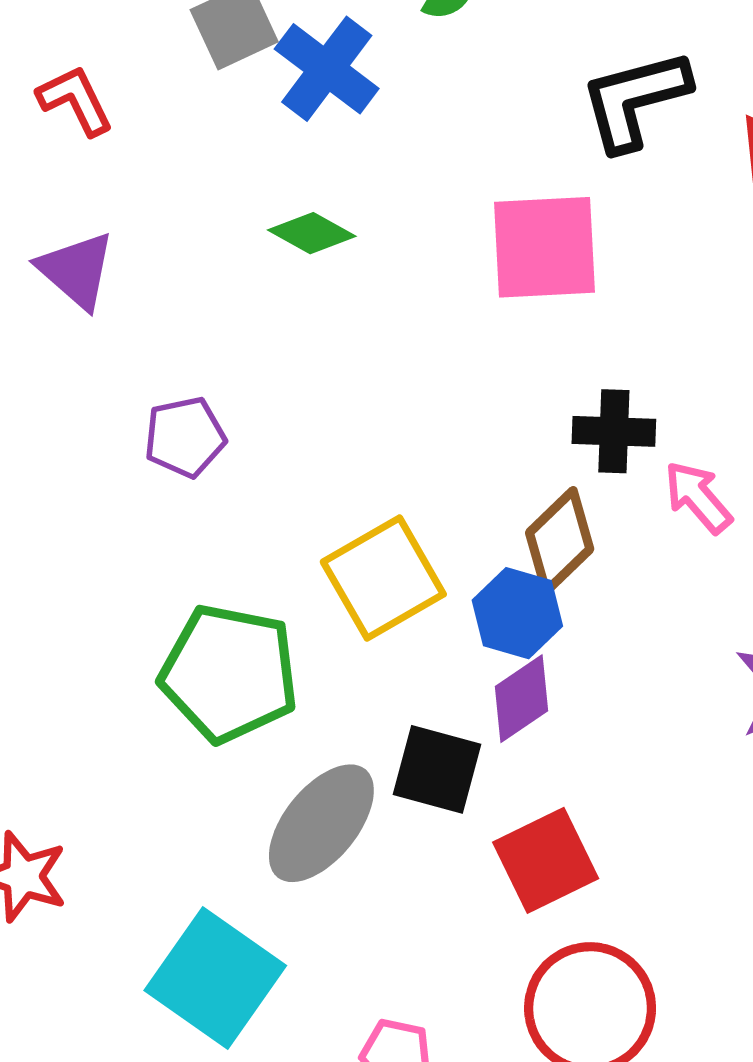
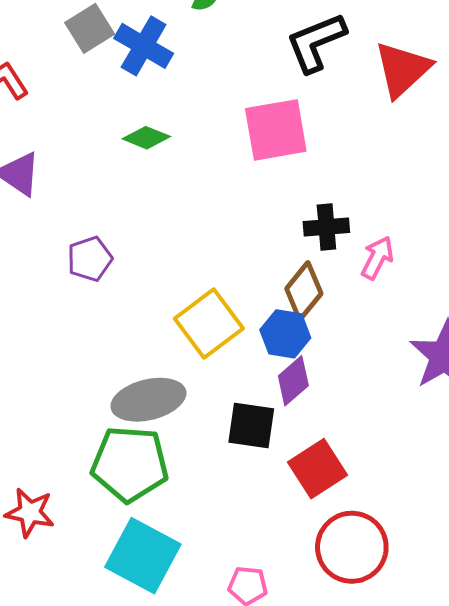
pink arrow: (698, 497) -> (377, 258), turned 75
green pentagon: (229, 673) -> (130, 464), moved
gray ellipse: (321, 823) -> (148, 400), moved, turned 44

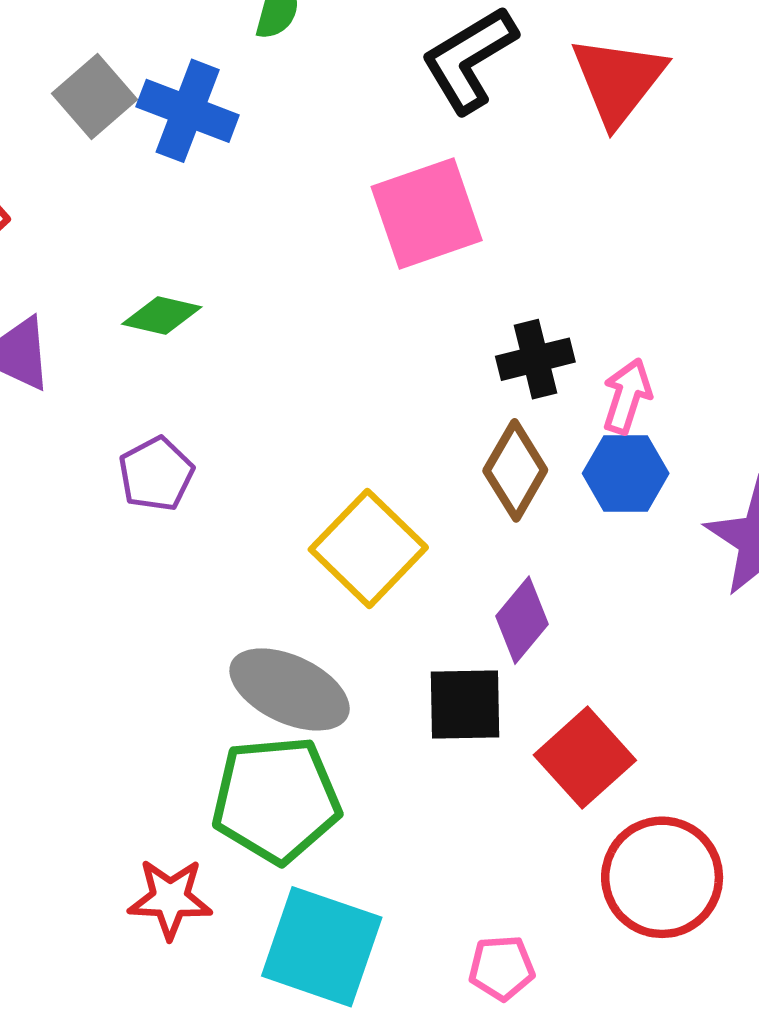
green diamond: (146, 138) -> (162, 315), moved
blue hexagon: (285, 334) -> (626, 473), moved
gray ellipse: (148, 400) -> (290, 689), turned 48
red star: (30, 512) -> (170, 899), moved

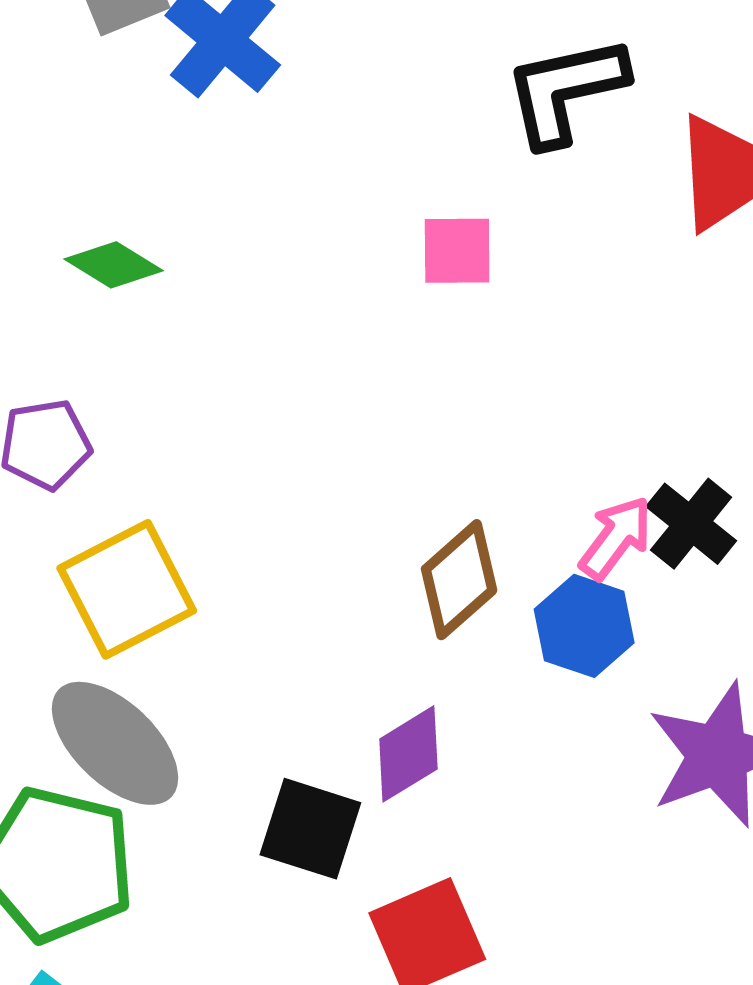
pink square: (427, 214) -> (457, 251), size x0.6
black cross: (535, 359) -> (691, 524), moved, turned 34
yellow square: (368, 548) -> (127, 589), moved

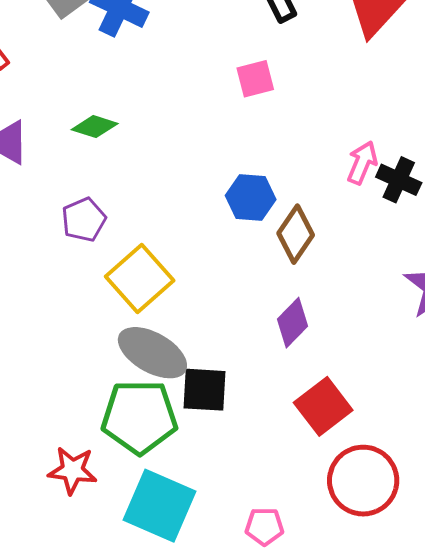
pink arrow: (616, 538) -> (362, 163), moved
blue hexagon: (584, 626) -> (251, 198), moved
black square: (310, 829) -> (205, 390), moved

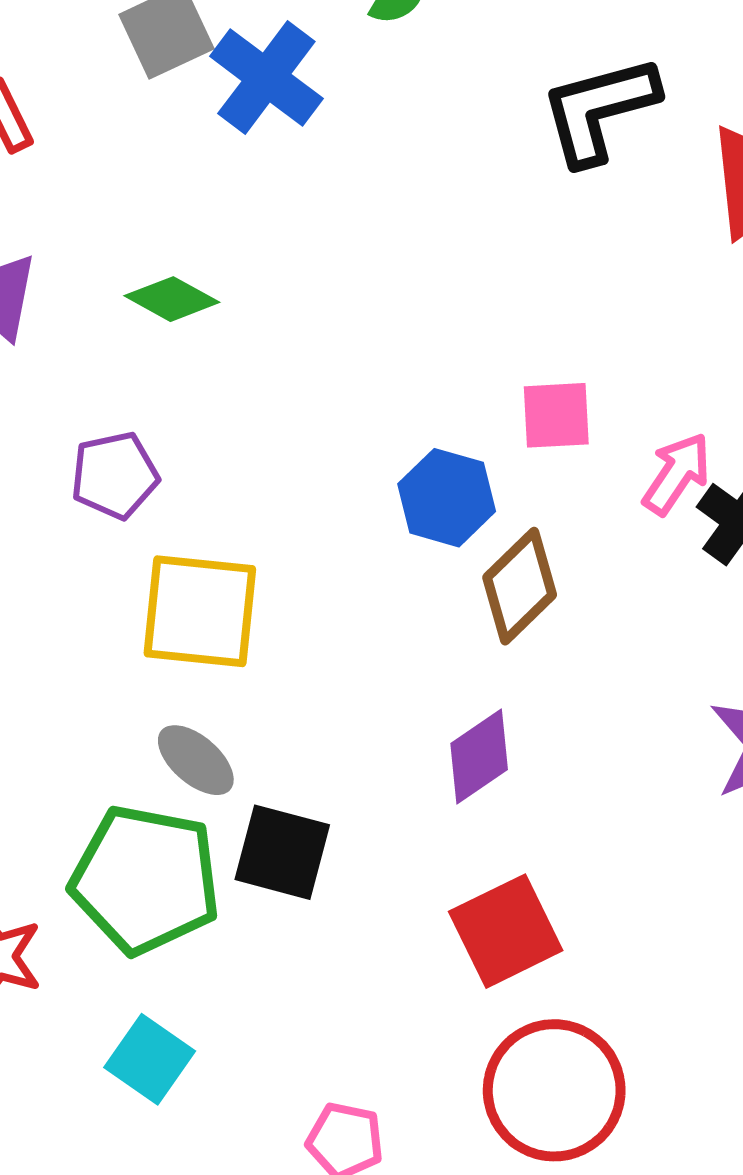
pink square: (255, 79) -> (556, 415), moved
yellow square: (140, 278) -> (200, 611), turned 36
gray ellipse: (152, 353) -> (196, 760), size x0.6
cyan square: (159, 506) -> (150, 1059), size x0.6

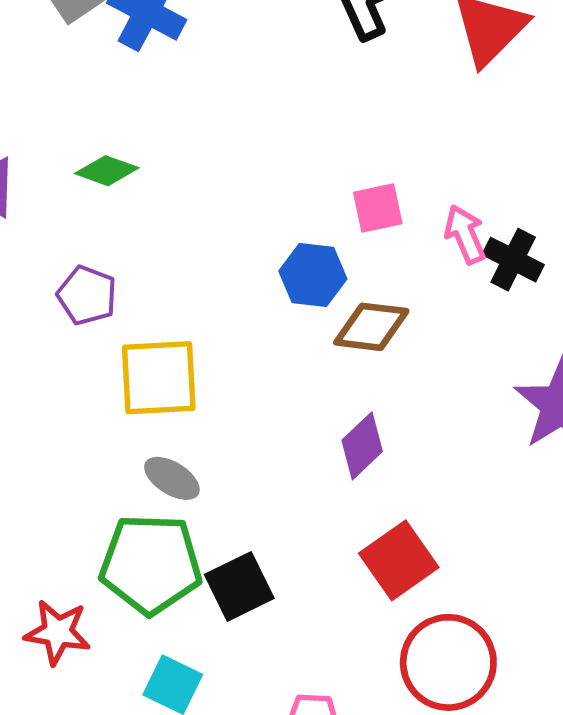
pink arrow: (677, 474) -> (465, 234), turned -48
purple pentagon: (115, 475) -> (87, 295), turned -30
brown diamond: (520, 586) -> (371, 327), turned 60
black square: (282, 852) -> (239, 586), moved, turned -32

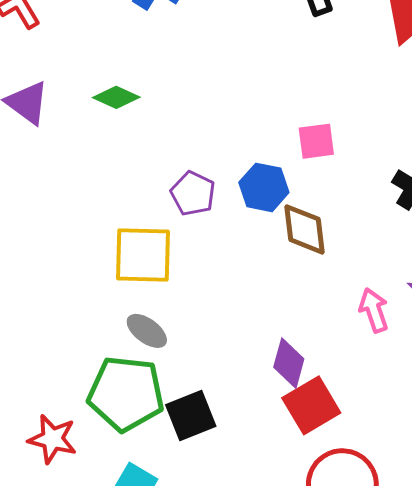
pink arrow: (465, 234) -> (374, 310), moved
purple pentagon: (87, 295) -> (193, 194), moved
brown diamond: (371, 327) -> (305, 229), turned 72
purple diamond: (362, 446) -> (289, 363), moved, turned -36

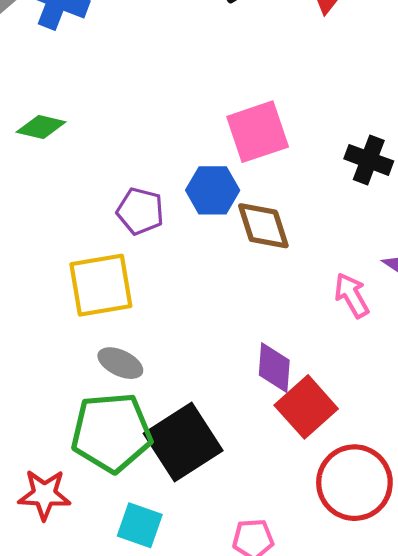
pink square: (316, 141) -> (258, 132), size x1.5
black square: (191, 416) -> (183, 442), size x1.4

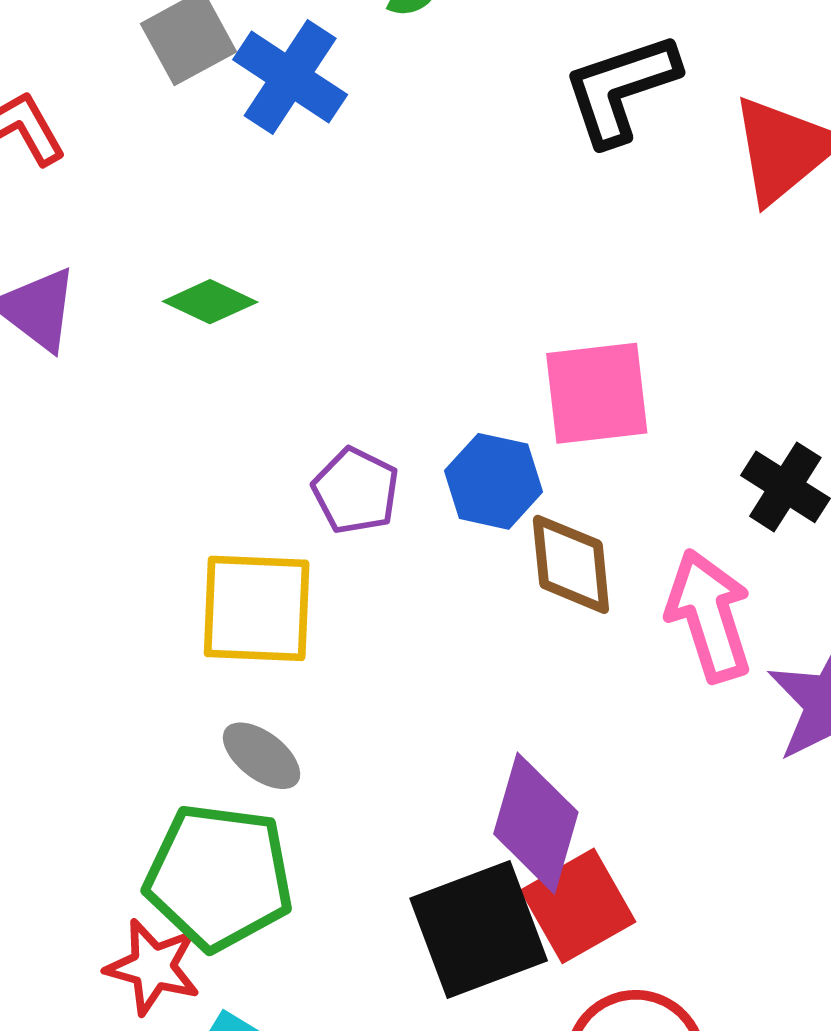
pink arrow: (352, 295) -> (709, 616), moved, size x1.5
purple diamond: (274, 368) -> (536, 823), size x1.4
black square: (183, 442) -> (479, 929), moved
red star: (44, 494) -> (153, 967), moved

